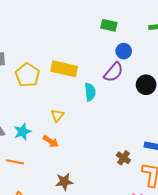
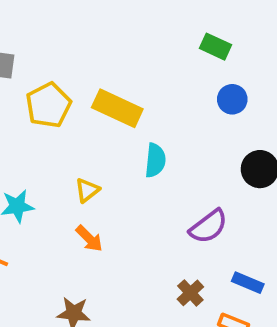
purple semicircle: (114, 72) -> (208, 226), moved
orange arrow: (51, 141) -> (89, 239), moved

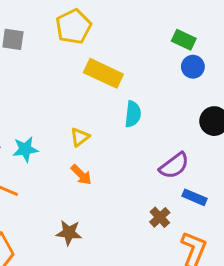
green rectangle: (215, 47) -> (184, 40), moved
yellow pentagon: (48, 105) -> (73, 27), moved
blue rectangle: (248, 283) -> (194, 197), moved

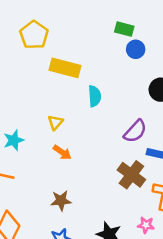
brown cross: (160, 217) -> (131, 175), size x1.6

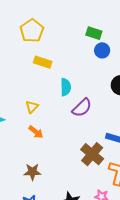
yellow pentagon: (34, 35) -> (32, 31), moved
yellow rectangle: (65, 68) -> (43, 62), size x0.7
purple semicircle: (135, 131) -> (82, 108), moved

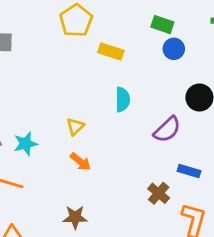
yellow rectangle: (43, 62) -> (111, 51), moved
purple semicircle: (82, 108) -> (167, 129), moved
brown cross: (92, 154) -> (159, 193), size x0.7

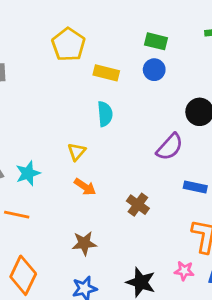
blue circle: (174, 49) -> (154, 70), moved
cyan semicircle: (123, 99) -> (105, 114), moved
brown cross: (159, 193) -> (138, 205), moved

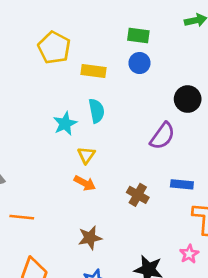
yellow triangle: (77, 152) -> (86, 155), moved
cyan star: (28, 173) -> (65, 124), moved
blue rectangle: (195, 187) -> (182, 184), moved
pink star: (184, 271) -> (189, 254), turned -30

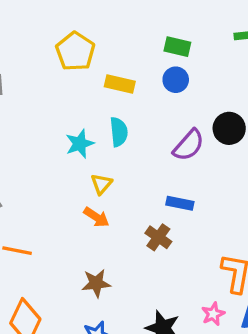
purple semicircle: (162, 136) -> (189, 145), moved
blue rectangle: (182, 184) -> (180, 203), moved

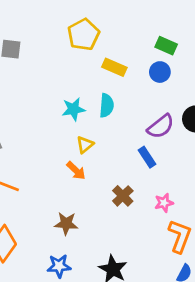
blue rectangle: (180, 203) -> (147, 157), moved, turned 35
pink star: (213, 314) -> (164, 203), moved

